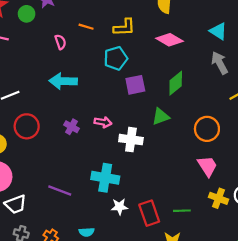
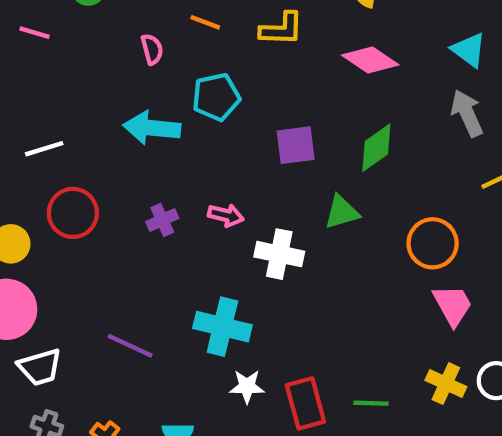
cyan pentagon: (116, 58) -> (216, 97), moved
purple cross: (71, 127) -> (162, 220), turned 32
pink trapezoid: (207, 166) -> (453, 305), moved

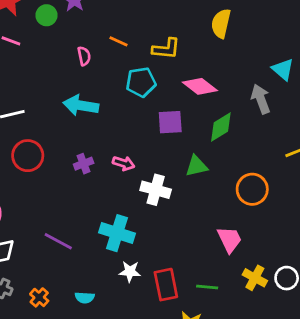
pink diamond: (370, 60) -> (200, 86), moved
cyan pentagon: (216, 97) -> (141, 82), moved
gray arrow: (467, 113) -> (261, 99), moved
pink trapezoid: (453, 305) -> (230, 240), moved

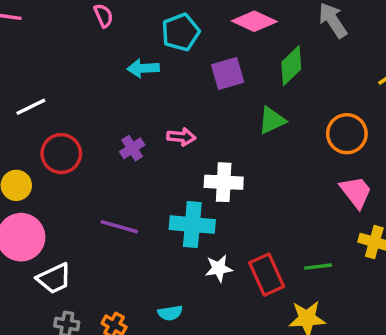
cyan arrow: (81, 105) -> (143, 68), moved, size x0.7
white cross: (156, 190) -> (224, 182), moved
pink trapezoid: (230, 240) -> (356, 192), moved
purple line: (58, 241) -> (119, 227), moved

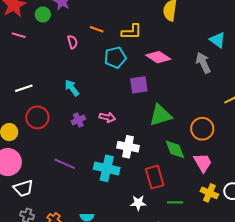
green diamond: (291, 66) -> (175, 149), moved, turned -75
cyan arrow: (143, 68) -> (72, 88), moved, turned 48
green triangle: (272, 120) -> (160, 115), size x1.4
white star: (219, 268) -> (138, 203), moved
red rectangle: (267, 275) -> (155, 177), moved

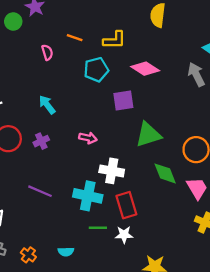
purple cross: (78, 120) -> (41, 141), moved
red rectangle: (155, 177) -> (126, 205), moved
green line: (175, 202) -> (98, 228), moved

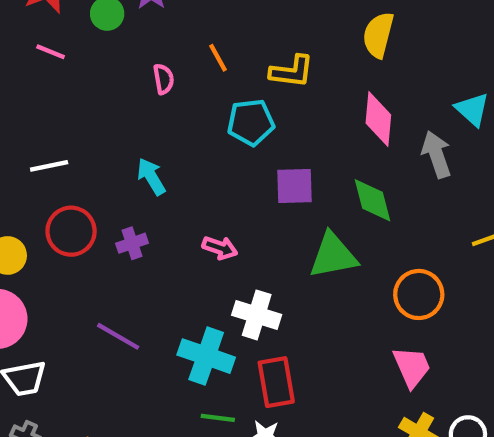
orange line: (75, 38) -> (218, 58), turned 35
pink diamond: (145, 69) -> (378, 119), moved, turned 56
green diamond: (165, 173) -> (372, 200), moved

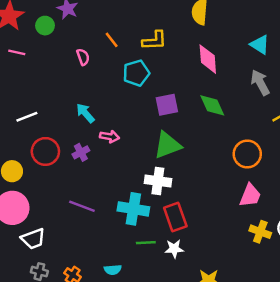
gray arrow: (436, 154) -> (260, 83), moved
pink arrow: (220, 248) -> (110, 137), moved
green triangle: (333, 256) -> (167, 145), moved
pink trapezoid: (412, 367) -> (250, 195), turned 55

